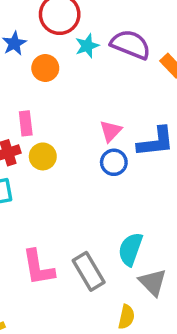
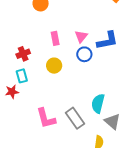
pink rectangle: (26, 123) -> (55, 38), moved
yellow circle: (43, 156) -> (54, 66), moved

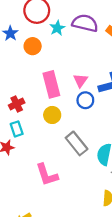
pink rectangle: (55, 38) -> (51, 84), size x1.6
gray rectangle: (75, 118) -> (77, 143), moved

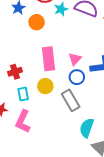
cyan rectangle: (17, 129) -> (23, 94), moved
gray rectangle: (77, 143) -> (71, 100), moved
pink L-shape: (47, 175) -> (23, 121), moved, turned 35

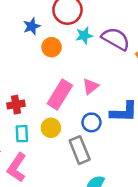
pink rectangle: (49, 59) -> (60, 95), turned 30
pink triangle: (75, 59) -> (91, 86), moved

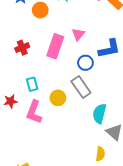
red cross: (16, 105) -> (22, 48), moved
yellow circle: (51, 128) -> (58, 98), moved

